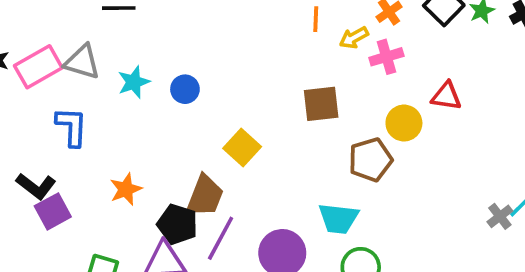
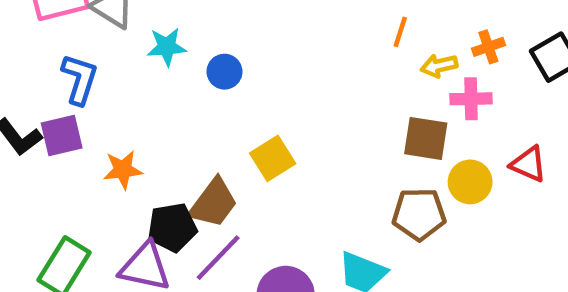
brown square: (321, 104) -> (426, 138), moved
purple square: (53, 211) -> (62, 135), moved
black pentagon: (177, 224) -> (172, 227), turned 30

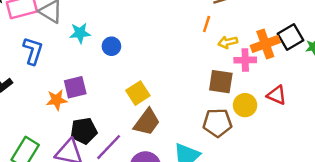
orange cross: (488, 47) -> (265, 44), moved, size x1.6
purple square: (62, 135) -> (75, 87), moved
brown trapezoid: (213, 203) -> (147, 122), moved

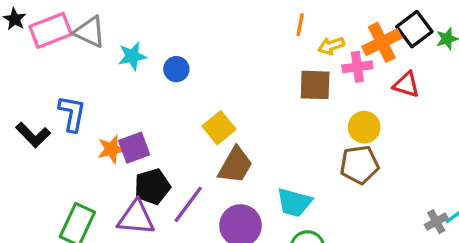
blue L-shape: (33, 51) -> (72, 114), moved
brown square: (221, 82) -> (315, 85), moved
purple square: (75, 87) -> (134, 148), moved
red triangle: (277, 95) -> (406, 85), moved
brown pentagon: (217, 123) -> (359, 165), moved

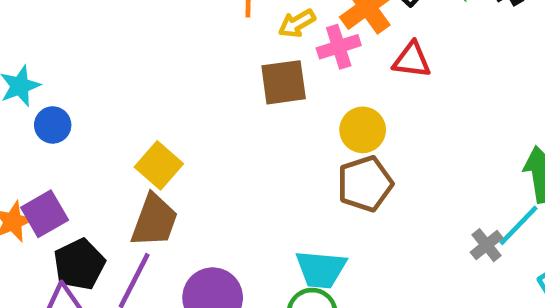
blue circle: (176, 69) -> (53, 125), moved
brown trapezoid: (235, 165) -> (154, 221), moved
cyan trapezoid: (294, 202) -> (321, 269), moved

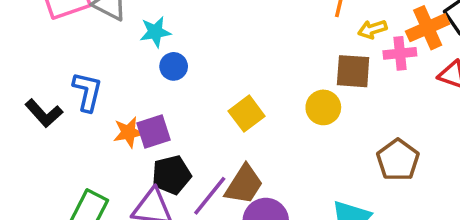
yellow circle: (363, 130) -> (323, 107), moved
brown pentagon: (365, 184) -> (398, 160), turned -30
brown trapezoid: (154, 221) -> (244, 185), moved

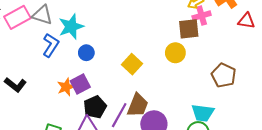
cyan star: (155, 32) -> (71, 27), size x1.4
pink cross: (400, 53) -> (202, 16), moved
blue circle: (174, 66) -> (86, 53), moved
blue L-shape: (87, 92) -> (51, 45), moved, turned 30

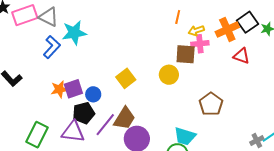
blue circle: (86, 53) -> (93, 94), moved

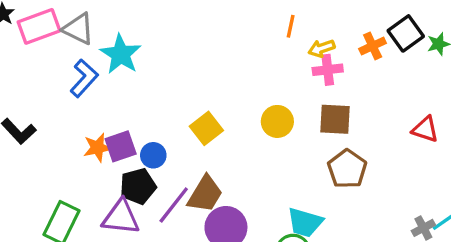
orange cross: (227, 30) -> (373, 46), size x0.7
cyan star: (74, 33) -> (121, 54), turned -30
brown square: (186, 54) -> (335, 119), moved
red triangle: (242, 56) -> (425, 129), moved

